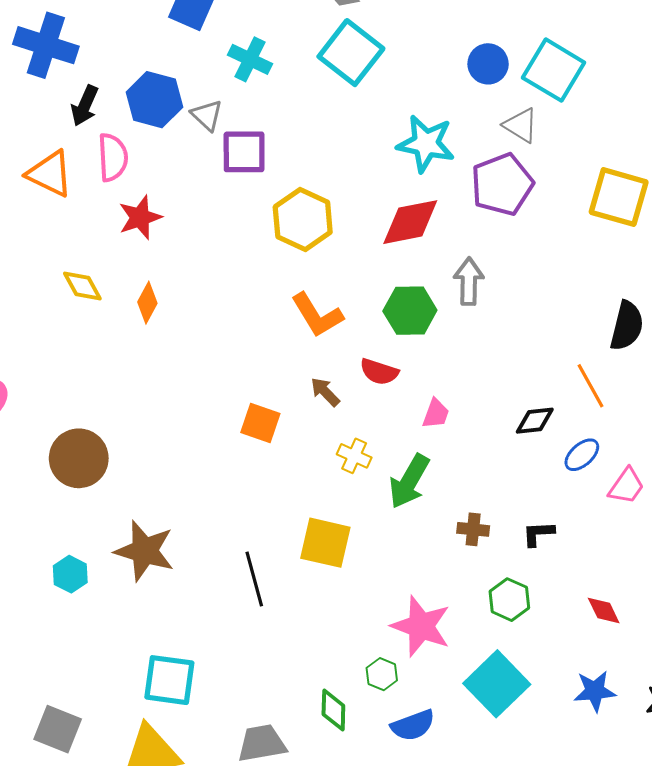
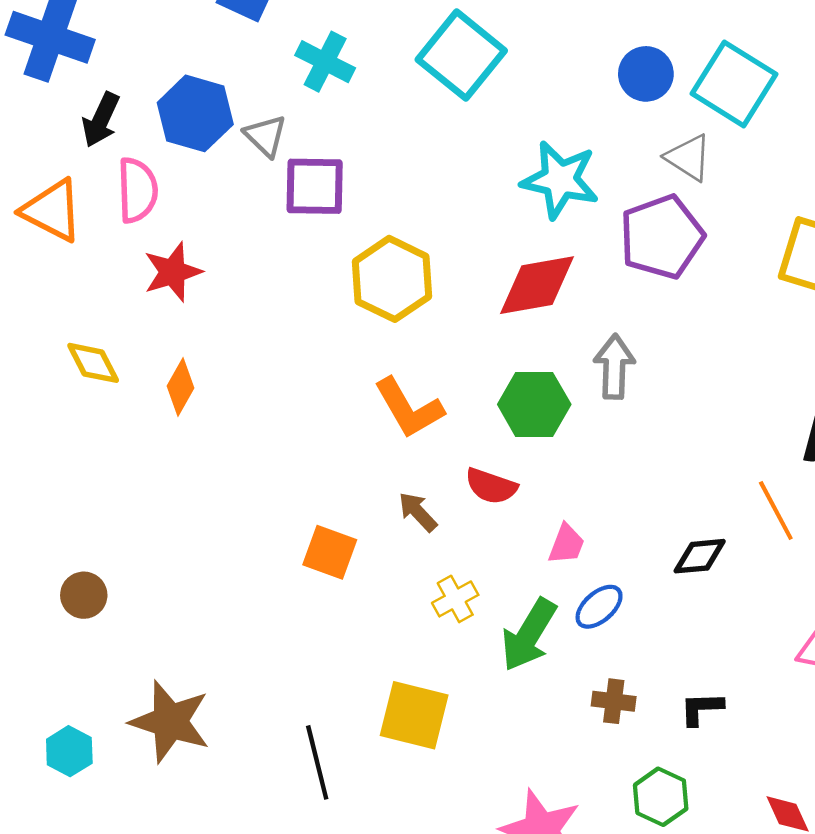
blue ellipse: (582, 455) -> (599, 607), moved
yellow cross: (354, 456) -> (455, 599), turned 36
brown circle: (79, 458) -> (84, 595), size x0.6

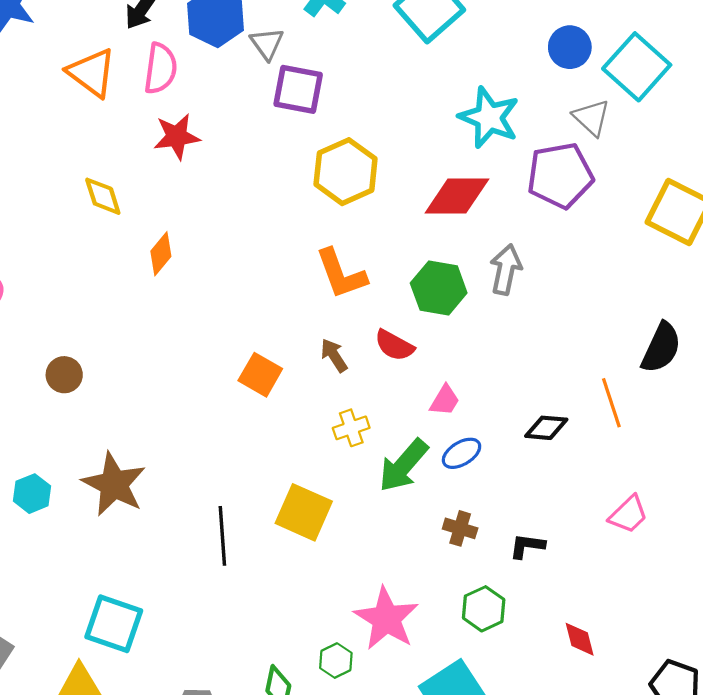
orange diamond: (180, 387) -> (161, 254), moved

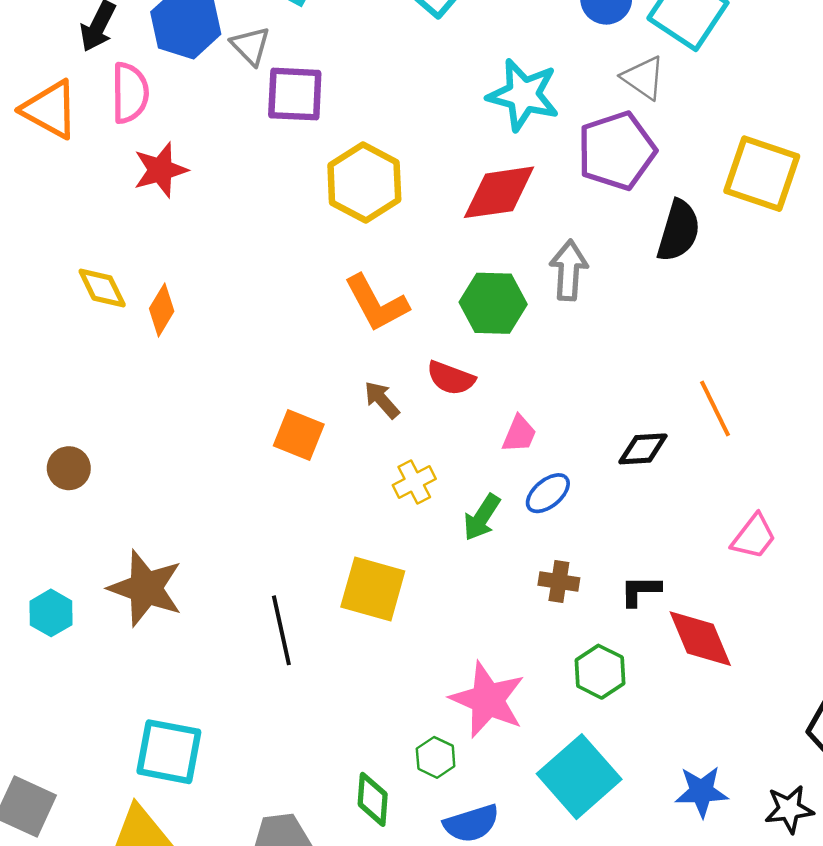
yellow diamond: (103, 196) -> (102, 288), moved
black semicircle: (661, 348) -> (679, 231), moved
green arrow: (403, 466) -> (482, 517), size x0.7
red diamond: (580, 639) -> (700, 639), moved, size x1.6

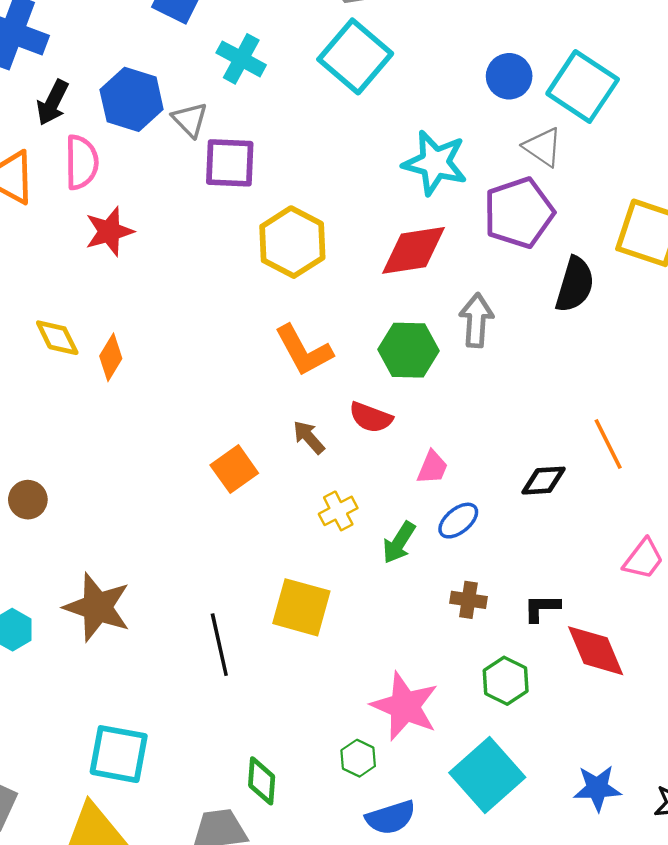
orange square: (299, 435) -> (234, 469), turned 33
green diamond: (373, 799) -> (262, 781), moved

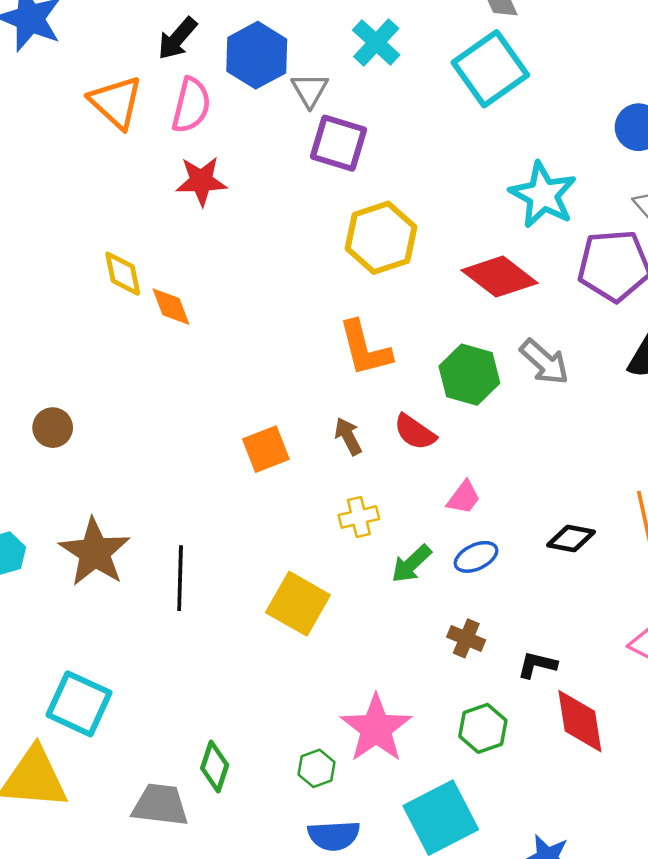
red diamond: (413, 250) -> (500, 277), turned 32
gray arrow: (476, 320) -> (544, 362), turned 114
orange diamond: (111, 357) -> (171, 307), turned -66
black line: (219, 645) -> (180, 578), moved

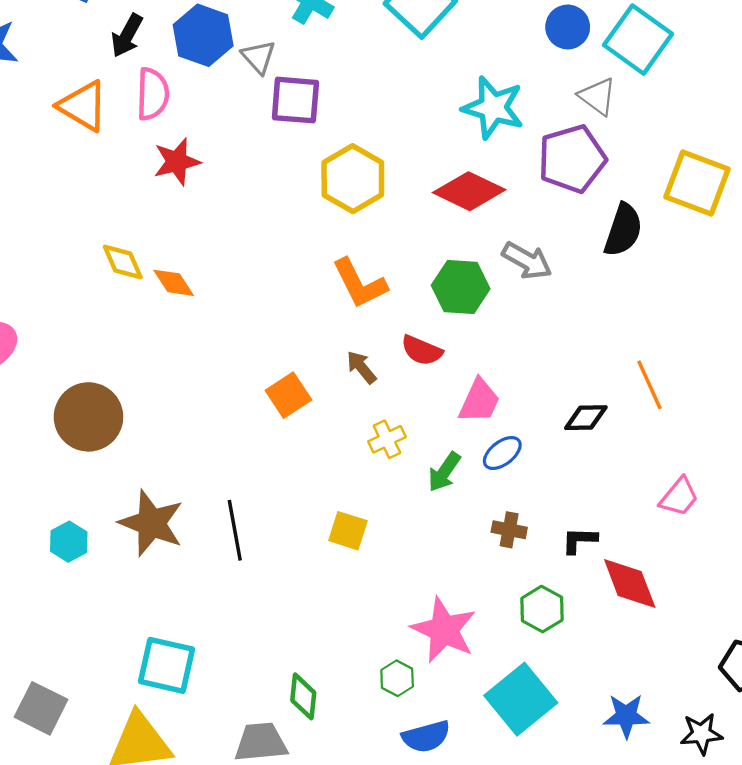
brown circle: (53, 428) -> (88, 417), size x1.8
pink trapezoid: (464, 498) -> (479, 401), size x1.4
yellow square: (298, 604) -> (348, 531), size x0.7

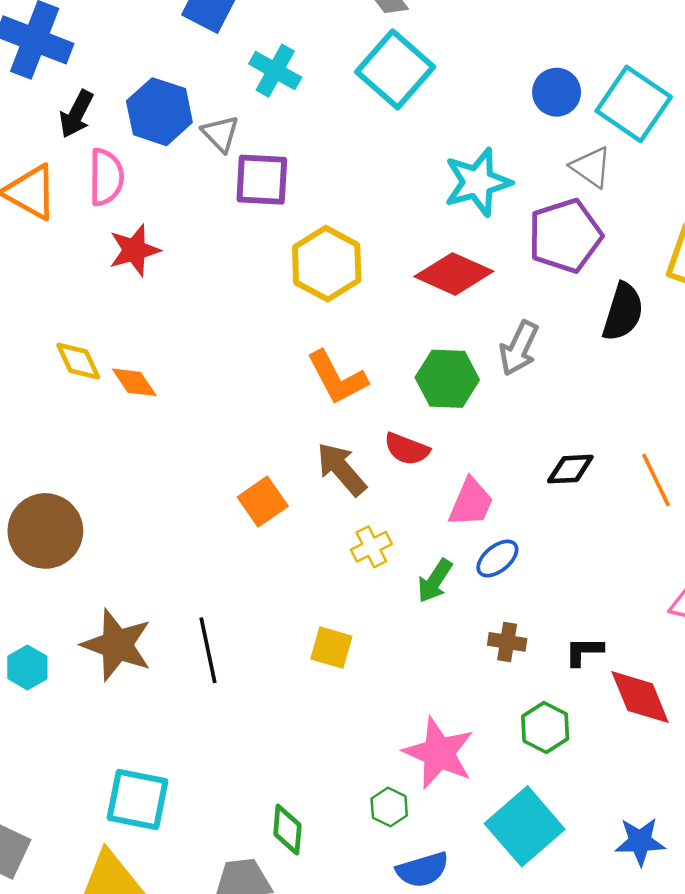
cyan star: (493, 108) -> (478, 182), turned -30
gray arrow: (527, 261) -> (519, 348), turned 87
brown arrow: (361, 367) -> (341, 469), size x1.5
black diamond: (586, 418) -> (570, 469), moved

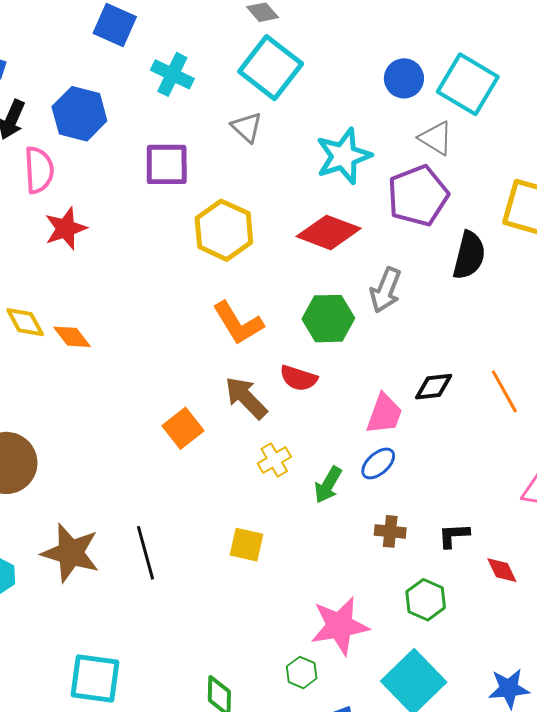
gray triangle: (220, 134) -> (247, 127), moved
pink trapezoid: (471, 502) -> (384, 414), moved
red diamond: (640, 697) -> (502, 570), size x0.6
pink star: (439, 753) -> (340, 626), turned -30

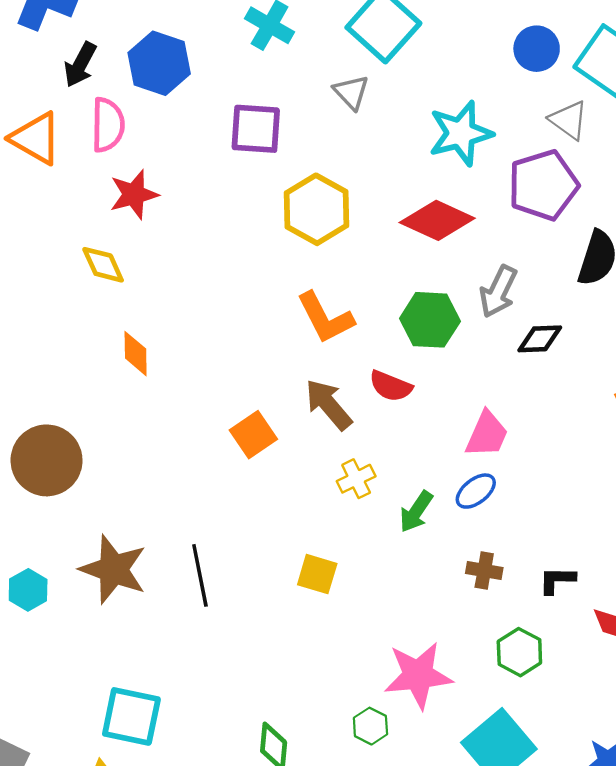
yellow diamond: (25, 322) -> (103, 265), moved
orange diamond: (72, 337) -> (136, 354), moved, turned 33
black diamond: (434, 387) -> (540, 339), moved

